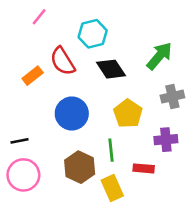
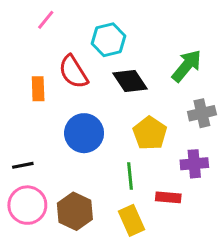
orange rectangle: (33, 76) -> (38, 89), turned -54
brown hexagon: (80, 167) -> (75, 211), moved

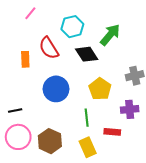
green arrow: (187, 66) -> (110, 35), moved

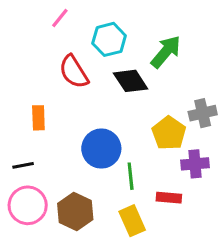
pink line: (30, 13) -> (60, 18), moved
orange rectangle: (25, 59) -> (38, 118), moved
blue circle: (56, 89) -> (101, 149), moved
yellow pentagon: (100, 89) -> (169, 133), moved

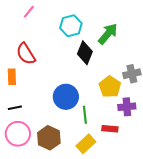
pink line: (60, 18) -> (29, 12), moved
red semicircle: (74, 72) -> (26, 54), moved
black diamond: (131, 81) -> (85, 53), turned 55
orange rectangle: (38, 118) -> (12, 77), moved
yellow rectangle: (132, 221) -> (86, 144), turned 72

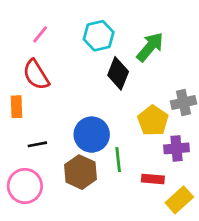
pink line: (29, 12) -> (40, 34), moved
black line: (15, 108) -> (37, 144), moved
brown hexagon: (49, 138) -> (81, 172), moved
yellow rectangle: (86, 144) -> (179, 200), moved

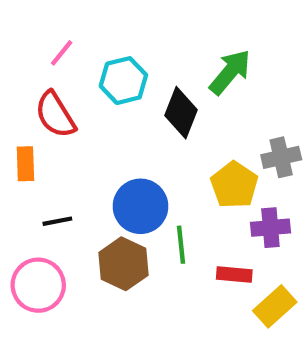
cyan hexagon: (99, 36) -> (123, 81), moved

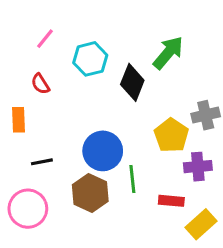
red semicircle: (55, 115) -> (40, 84), size x0.6

